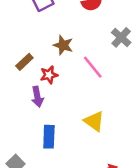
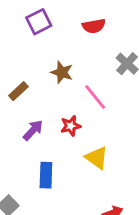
red star: (49, 75) -> (71, 126), moved
purple arrow: (37, 97) -> (33, 130), turned -126

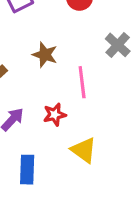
pink line: (95, 97) -> (82, 82), turned 32

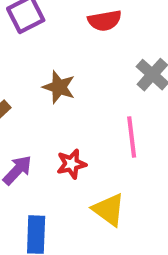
pink line: (82, 82) -> (132, 137), moved

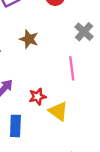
red star: (71, 164) -> (37, 97), moved

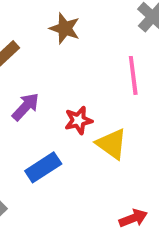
blue rectangle: (15, 126) -> (43, 167), turned 55

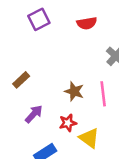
brown star: (65, 28) -> (74, 91), moved

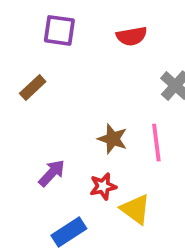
purple square: (39, 19) -> (59, 30), turned 35
brown rectangle: (21, 80) -> (33, 87), moved

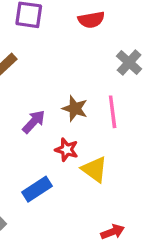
purple arrow: (52, 173) -> (34, 122), moved
red star: (103, 186) -> (67, 150), turned 30

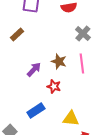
gray cross: (129, 63) -> (83, 33), moved
yellow triangle: (95, 169) -> (71, 118), moved, turned -30

